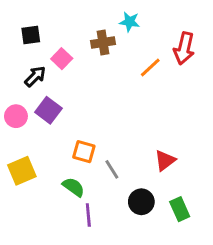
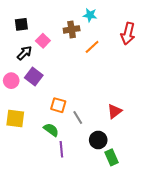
orange line: (150, 68) -> (92, 47), moved
yellow square: (22, 171) -> (15, 119), turned 30
green rectangle: (180, 209) -> (111, 157), moved

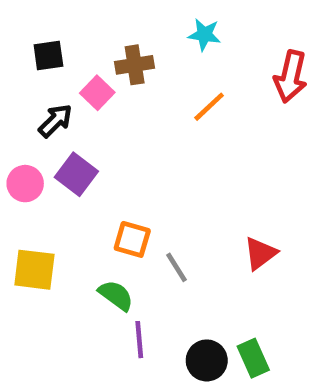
brown cross: (72, 29) -> (135, 65), moved
black circle: (98, 140) -> (207, 360), moved

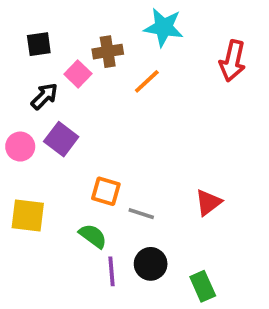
cyan star: (204, 35) -> (164, 27), size x1.5
orange line: (209, 107) -> (147, 81), moved
gray line: (176, 267) -> (141, 214), turned -40
black circle: (207, 360) -> (151, 264), moved

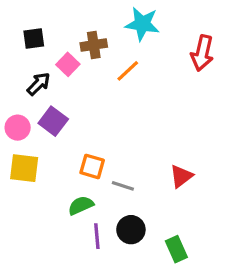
yellow square: (28, 215) -> (24, 168), moved
green semicircle: (93, 236) -> (81, 205), turned -60

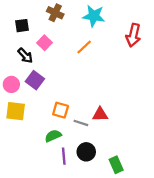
brown cross: (94, 45) -> (55, 13), moved, turned 35
black arrow: (39, 84) -> (25, 56), turned 91
red triangle: (181, 176) -> (100, 114), moved, turned 35

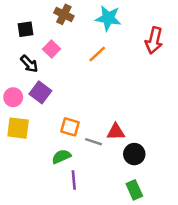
black circle: (86, 152) -> (134, 154), moved

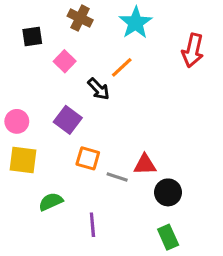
cyan star: (108, 18) -> (136, 23), turned 30
black arrow: (29, 64) -> (99, 89), moved
purple square: (40, 92) -> (68, 120), moved
green semicircle: (61, 157) -> (51, 202), moved

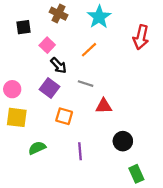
black arrow: (99, 89) -> (59, 65), moved
red triangle: (145, 165) -> (104, 106), moved
gray line: (117, 177) -> (86, 84), moved
purple line: (92, 225) -> (80, 151), moved
green rectangle: (168, 237) -> (136, 174), moved

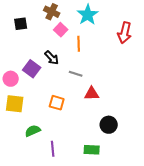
pink square: (47, 45) -> (61, 30), moved
orange line: (89, 50) -> (79, 44), turned -49
purple square: (49, 88) -> (32, 69), moved
purple line: (80, 151) -> (53, 149), moved
green rectangle: (136, 174) -> (92, 150), moved, turned -63

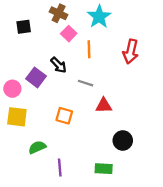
red arrow: (125, 33) -> (131, 52), moved

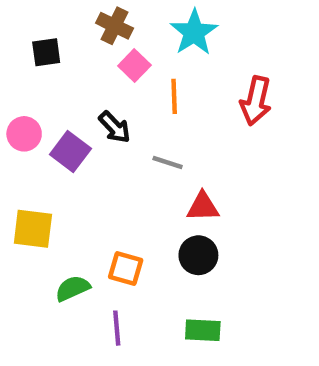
pink circle: (12, 89) -> (24, 134), moved
orange square: (64, 116) -> (126, 268), moved
black circle: (123, 140) -> (198, 255), moved

